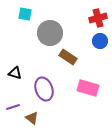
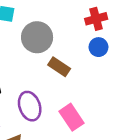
pink rectangle: (88, 88) -> (71, 117), moved, turned 40

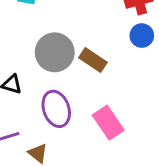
gray circle: (37, 37) -> (55, 52), moved

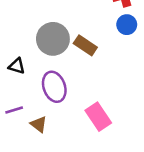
pink rectangle: (108, 123) -> (98, 117), moved

